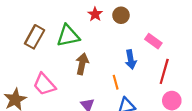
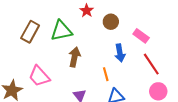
brown circle: (121, 15) -> (111, 22), moved
red line: (164, 71) -> (151, 64), turned -50

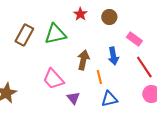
brown circle: (111, 22) -> (109, 17), moved
brown arrow: (74, 57) -> (83, 60), moved
pink trapezoid: (39, 76) -> (53, 79), moved

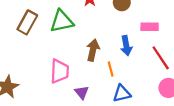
pink rectangle: (134, 39) -> (150, 27), turned -35
pink trapezoid: (53, 79) -> (60, 71), turned -135

